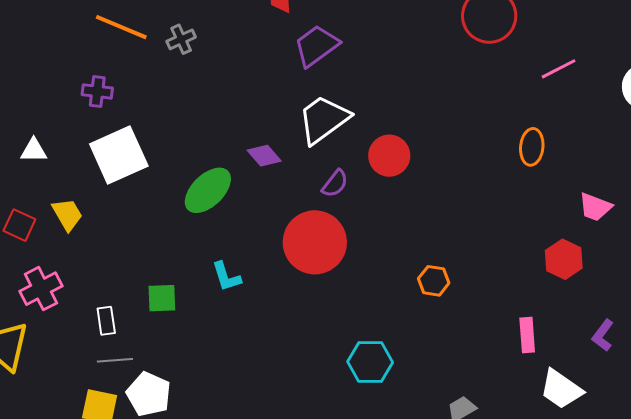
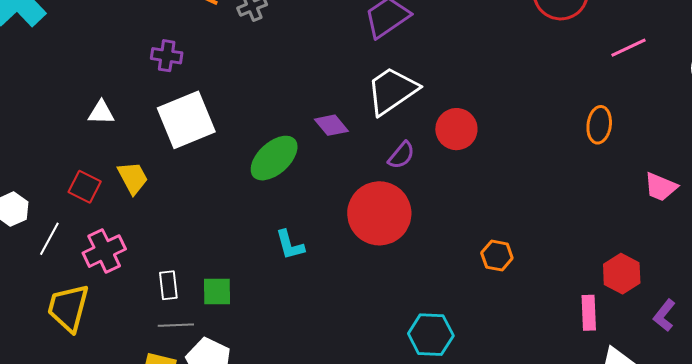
red hexagon: (564, 259) -> (622, 274), moved
green square: (162, 298) -> (217, 291), moved

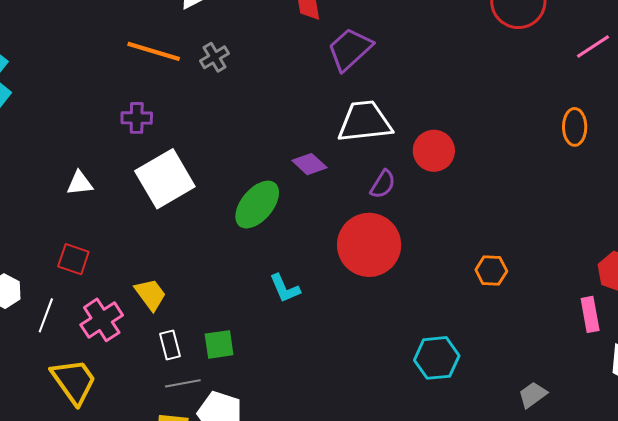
white trapezoid: (392, 91) -> (365, 122), turned 36
yellow trapezoid: (133, 178) -> (150, 294), moved
yellow trapezoid: (68, 308) -> (74, 381), turned 138

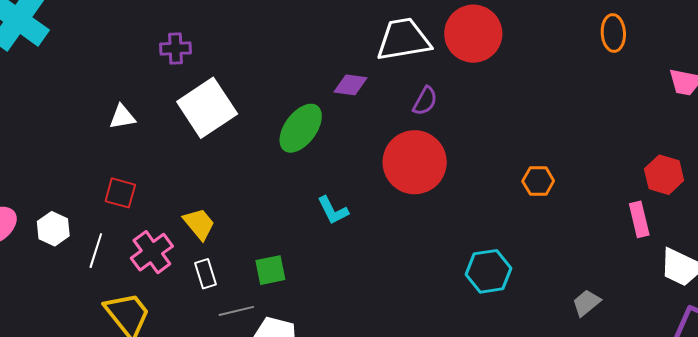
red circle: (434, 151) -> (473, 34), moved, size x1.4
purple diamond: (309, 164) -> (351, 85), turned -32
white rectangle: (170, 345) -> (205, 274), moved

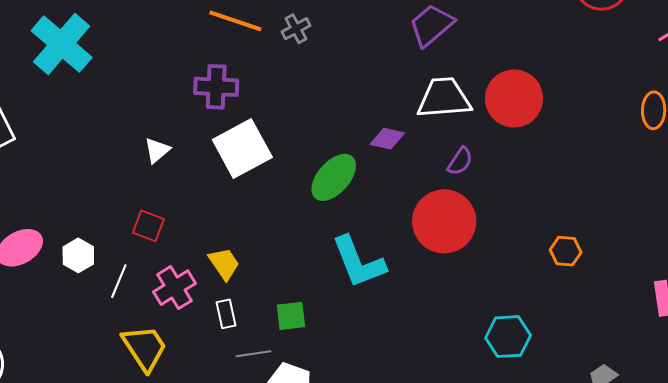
purple cross: (176, 48) -> (216, 87), size x1.4
white triangle: (122, 117) -> (157, 150), turned -36
cyan L-shape: (333, 210) -> (358, 262), size x1.8

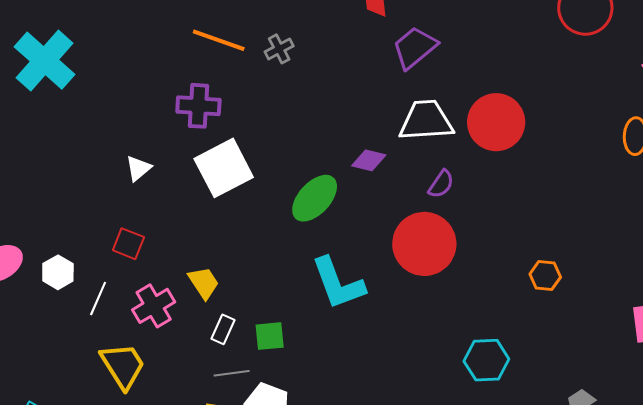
white rectangle: (226, 314) -> (223, 329), moved, turned 36

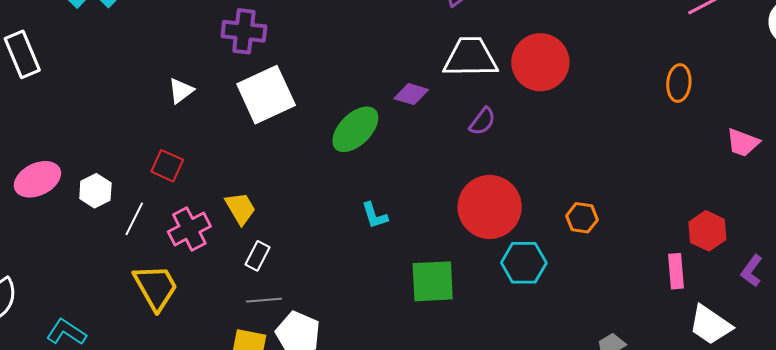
red circle: (424, 244) -> (490, 207), moved
cyan L-shape: (338, 283) -> (375, 215), size x0.5
green square: (270, 336) -> (433, 281), moved, size x1.5
cyan hexagon: (486, 360) -> (524, 263), moved

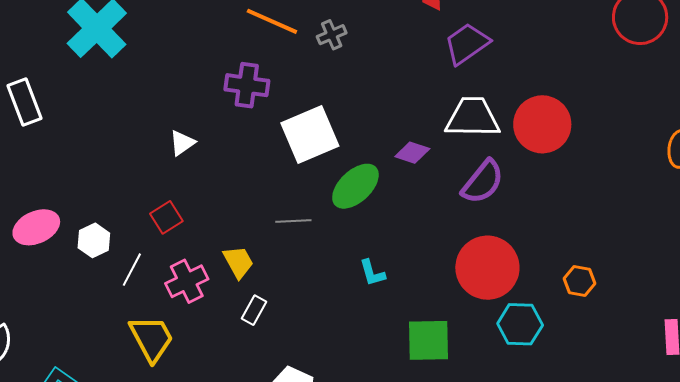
white square: (266, 95) -> (310, 135), moved
purple semicircle: (482, 121) -> (483, 182), size x1.6
red square: (167, 166) -> (166, 217), turned 32
gray line: (264, 300) -> (293, 221), moved

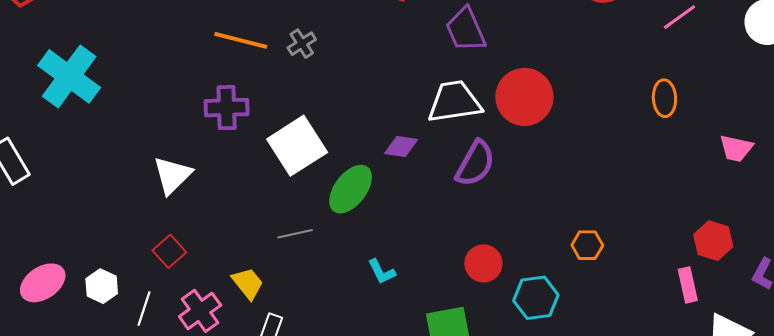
purple trapezoid: (467, 44) -> (466, 30), moved, turned -69
white triangle: (182, 143) -> (172, 175), size x1.5
red circle: (487, 268) -> (483, 263), moved, size x0.6

